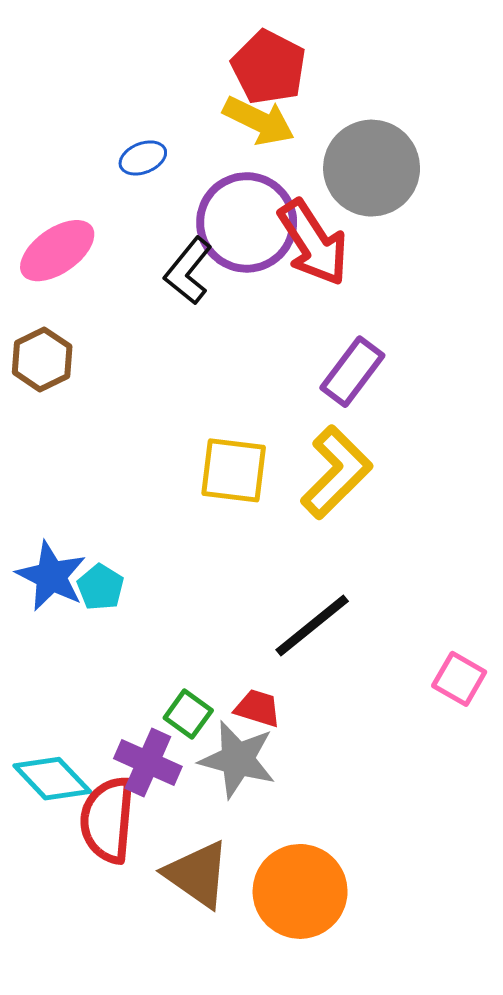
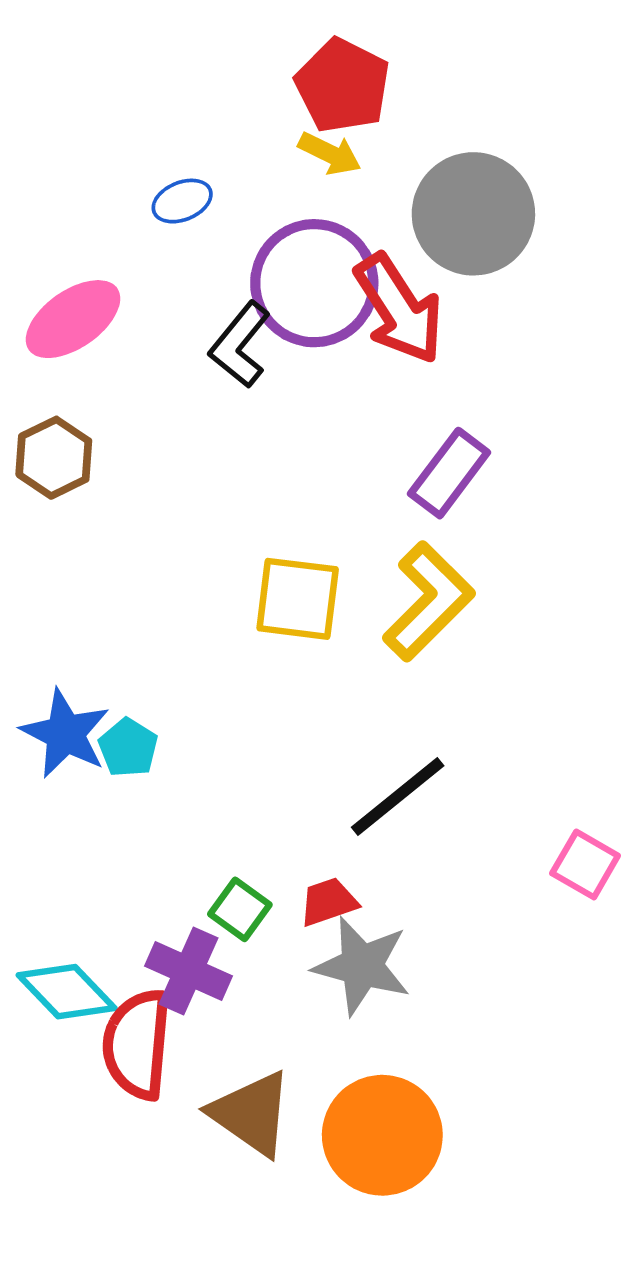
yellow arrow: (259, 121) -> (330, 154), size x0.7
red trapezoid: (258, 708) -> (328, 902), turned -36
gray star: (238, 759) -> (362, 966), moved

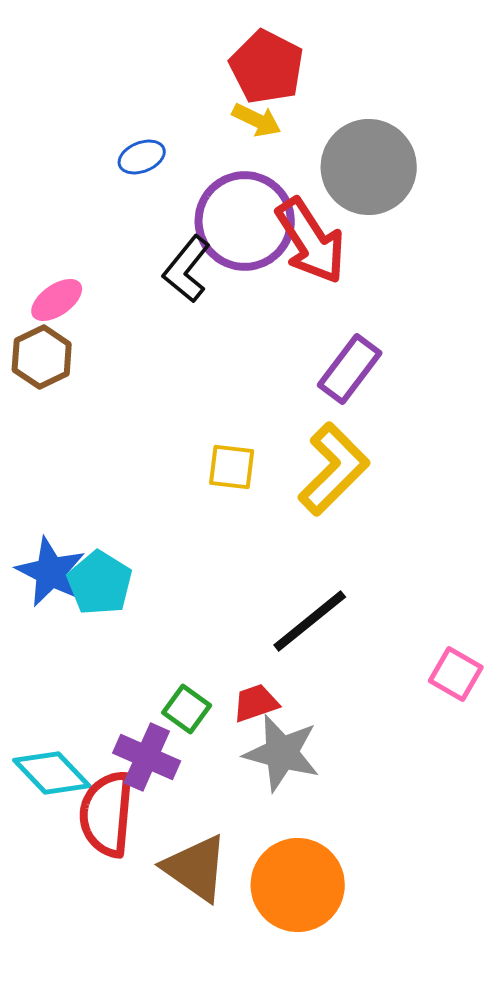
pink ellipse: (73, 319) -> (57, 300), moved, size x0.7
yellow square: (298, 599) -> (232, 467), size x0.7
cyan pentagon: (128, 748) -> (100, 583), size x1.4

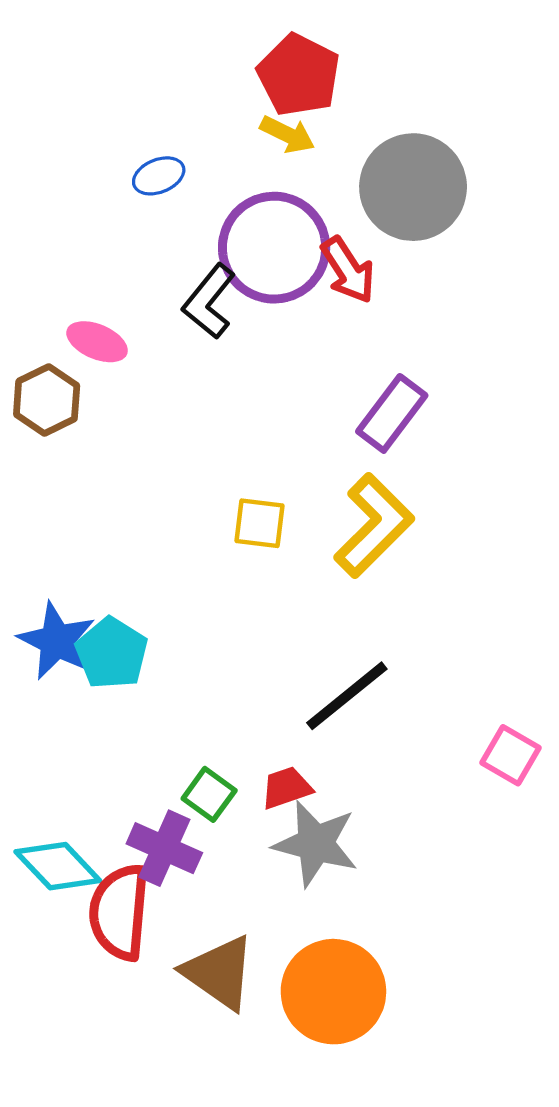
red arrow: (311, 241) -> (348, 270), size x0.7
pink ellipse: (57, 300) -> (97, 342), moved, turned 58

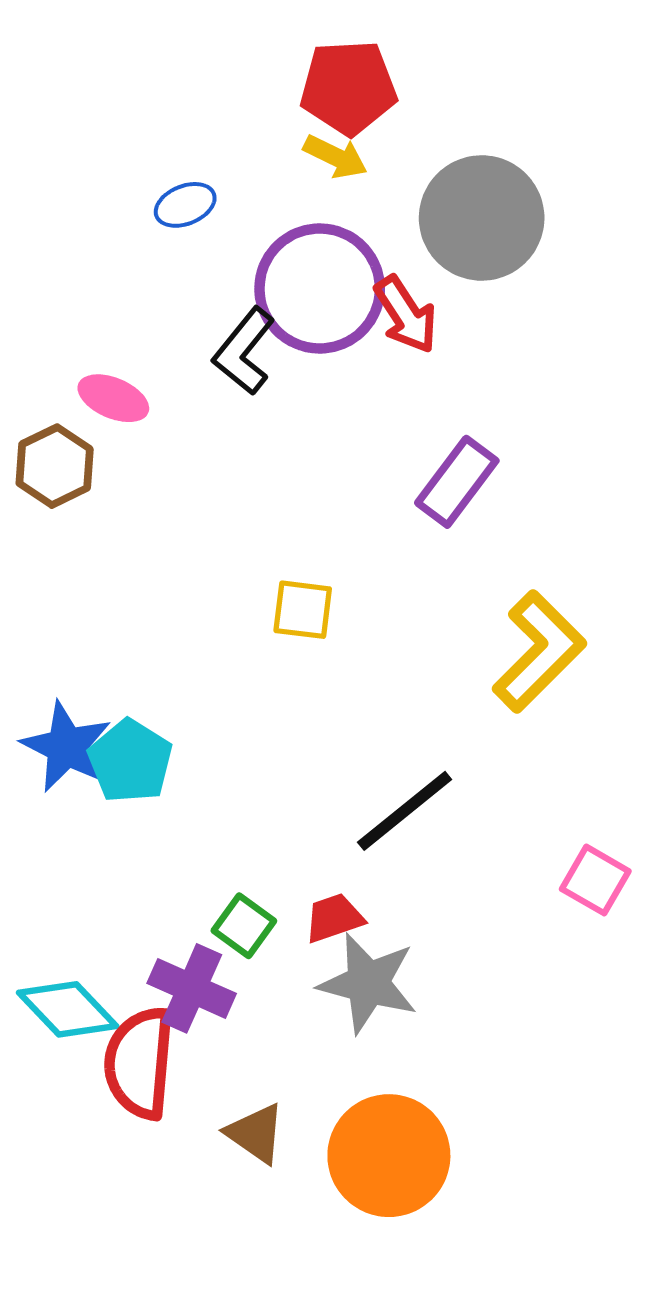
red pentagon: (299, 75) -> (348, 87), turned -30
yellow L-shape: (374, 525) -> (539, 652), moved
brown triangle: (219, 973) -> (256, 1133), size x0.7

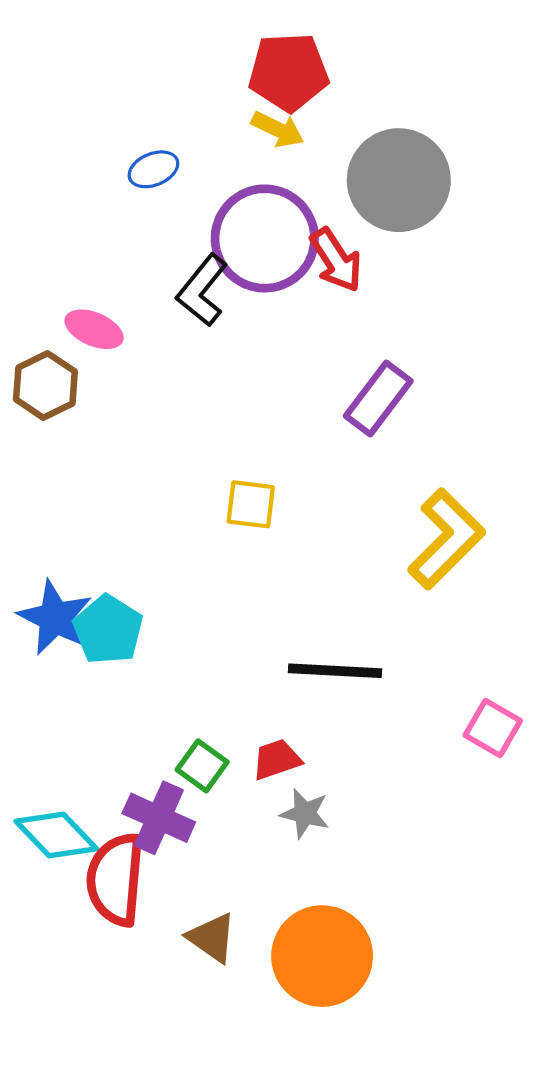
black line: (405, 811) -> (335, 671), turned 42
gray star: (368, 983) -> (305, 813), size x0.6

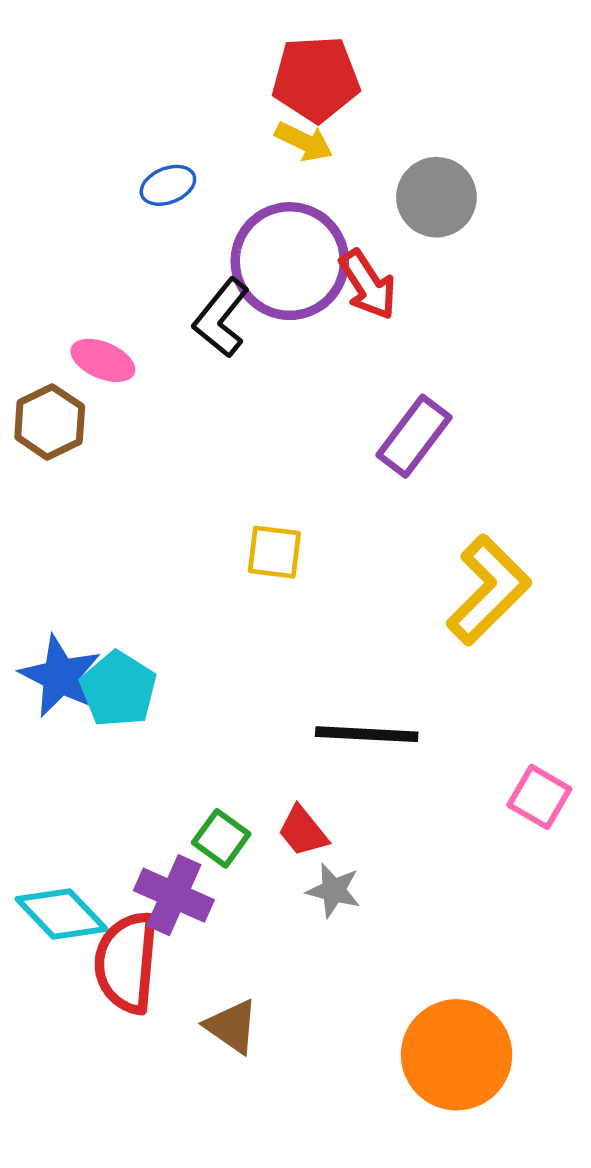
gray circle: (399, 180) -> (436, 197), size x0.7
red trapezoid: (277, 759) -> (303, 831), turned -110
orange circle: (322, 956) -> (457, 1055), moved

